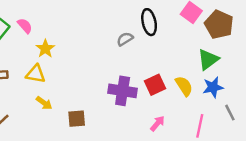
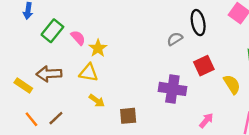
pink semicircle: (25, 26) -> (78, 38), moved
red square: (155, 85) -> (204, 66), moved

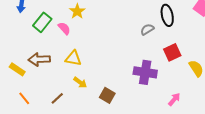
yellow star: (98, 48) -> (77, 11), moved
brown square: (128, 116) -> (107, 95), turned 35
brown line: (56, 118) -> (57, 98), moved

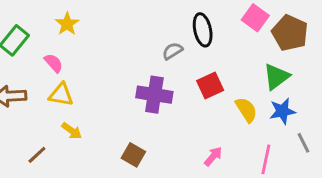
pink semicircle: (64, 28) -> (54, 63), moved
purple cross: (145, 72) -> (154, 95), moved
brown square: (107, 95) -> (133, 155), moved

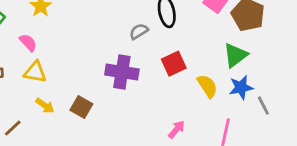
gray line: (304, 143) -> (263, 106), moved
brown square: (133, 155) -> (81, 107), moved

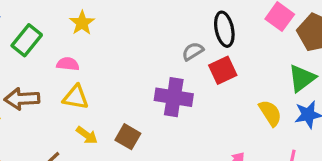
pink semicircle: (28, 43) -> (68, 64), turned -42
red square: (174, 64) -> (223, 70), moved

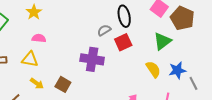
pink semicircle: (68, 64) -> (39, 38), moved
green triangle: (302, 78) -> (162, 41), moved

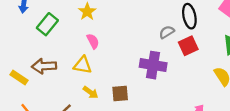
pink semicircle: (39, 38) -> (93, 41), turned 56
brown square: (63, 84) -> (120, 93), turned -35

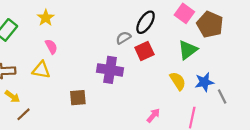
black ellipse: (189, 16) -> (146, 22), turned 45
yellow arrow: (91, 92) -> (12, 97), moved

